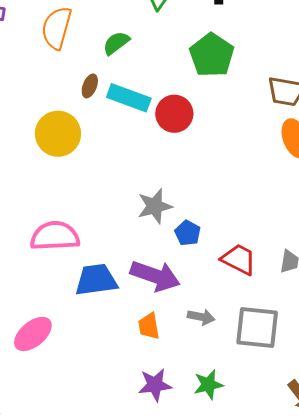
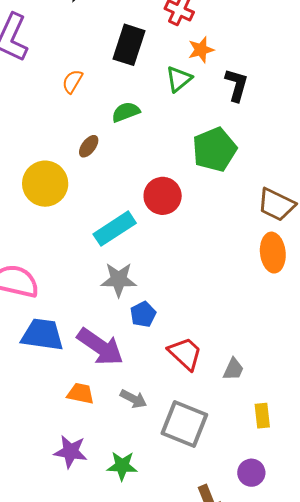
orange semicircle: (57, 28) -> (72, 81), size x0.6
cyan rectangle: (129, 98) -> (115, 229), moved, turned -69
orange trapezoid: (149, 326) -> (81, 393), turned 96

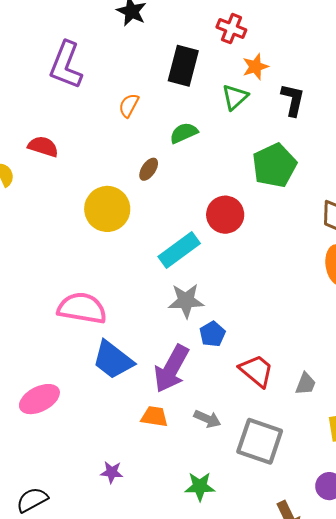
blue trapezoid: (42, 335) -> (113, 360), turned -147
purple arrow: (100, 347) -> (171, 369), turned 87
purple star: (71, 452) -> (112, 472), moved, size x0.7

